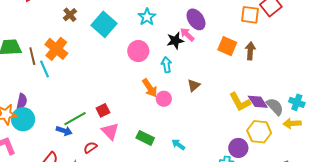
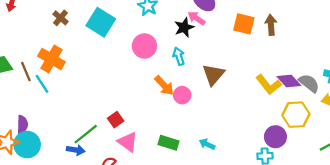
brown triangle: (194, 85) -> (213, 75), size x1.5

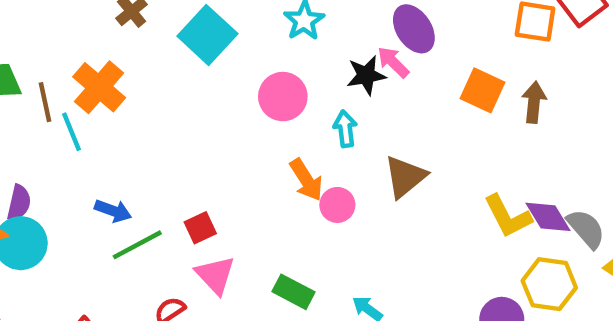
blue arrow: (76, 150) -> (113, 211), moved

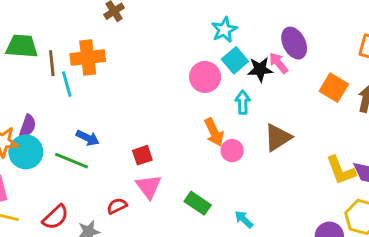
cyan square: (207, 35) -> (235, 60), moved, size x0.7
orange cross: (99, 87) -> (88, 58), turned 36
green line: (137, 245) -> (72, 161), moved, turned 44

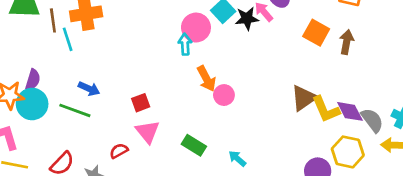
cyan arrow: (243, 102) -> (185, 44), moved
brown triangle: (278, 137) -> (304, 98), moved

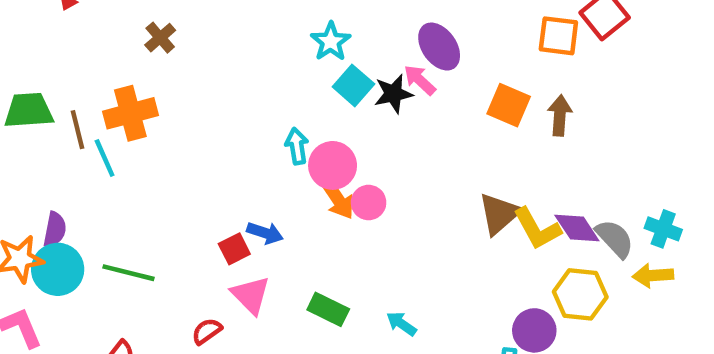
pink circle: (196, 28) -> (333, 165), moved
blue arrow: (89, 89) -> (265, 233), moved
pink circle: (224, 95) -> (369, 203), moved

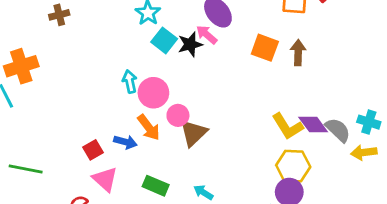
brown cross: (160, 38) -> (59, 15), moved, turned 30
orange arrow: (338, 199) -> (149, 127), moved
brown triangle: (499, 214) -> (193, 133), moved
blue arrow: (265, 233) -> (125, 142), moved
yellow hexagon: (580, 294) -> (293, 166), moved

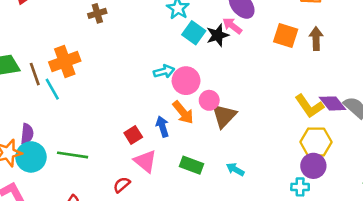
cyan arrow: (130, 82) -> (164, 71), turned 90
blue arrow: (125, 142) -> (162, 127), turned -120

